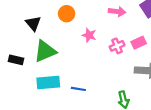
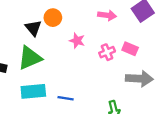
black triangle: (33, 23) -> (33, 28), moved
pink rectangle: (139, 43) -> (130, 49), turned 48

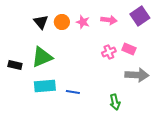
black triangle: (33, 28) -> (41, 22), moved
pink star: (77, 41) -> (83, 22), moved

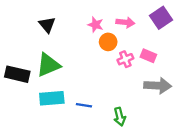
orange circle: (62, 22) -> (108, 42), moved
black rectangle: (15, 65) -> (17, 74), size x1.5
green arrow: (115, 102) -> (120, 117), moved

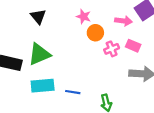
pink arrow: (125, 22) -> (123, 21), moved

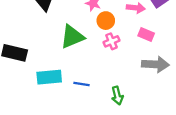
pink cross: (112, 49) -> (112, 41), moved
green triangle: (39, 54) -> (72, 37), moved

